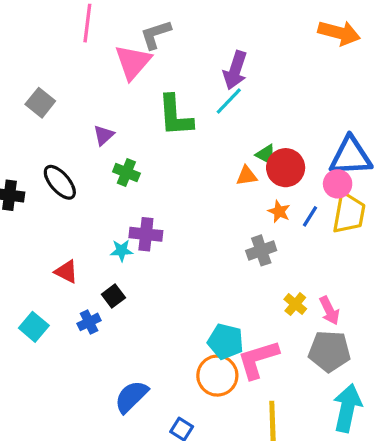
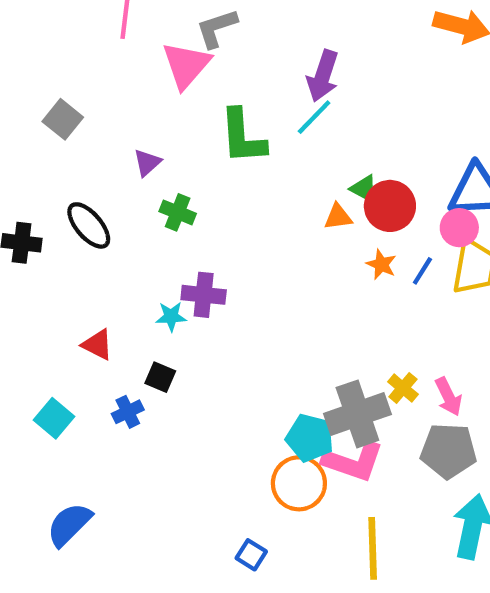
gray cross: (261, 250) -> (357, 414), moved, size x1.6
black square: (113, 296) -> (160, 377), turned -30
pink L-shape: (258, 359) -> (353, 462), turned -144
blue semicircle: (131, 397) -> (69, 524), moved

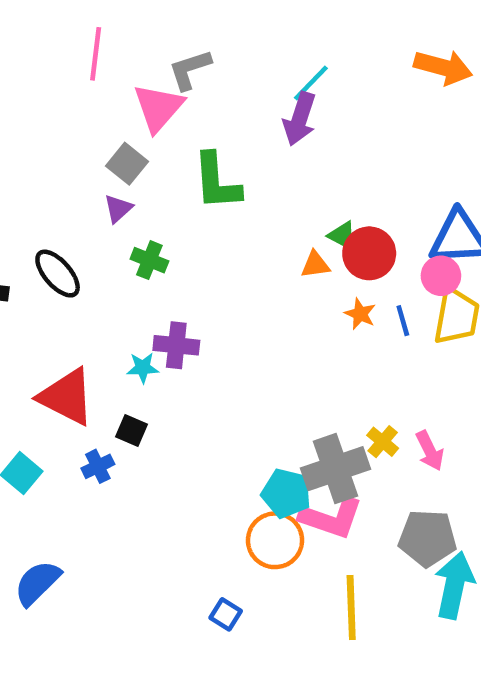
cyan line: (314, 117) -> (311, 83), moved
gray square: (63, 119) -> (127, 164), moved
blue line: (422, 271) -> (403, 321), turned -48
red triangle: (97, 345) -> (66, 397), size x1.8
gray pentagon: (448, 451) -> (427, 538), moved

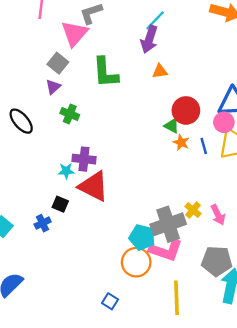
green triangle: (342, 235) -> (172, 126), moved
orange triangle: (315, 265) -> (160, 71), moved
red triangle: (66, 397) -> (93, 186), moved

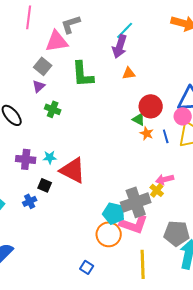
pink triangle: (75, 33) -> (57, 41), turned 40
purple cross: (84, 159) -> (26, 159), moved
pink arrow: (218, 215) -> (165, 179), moved, turned 102

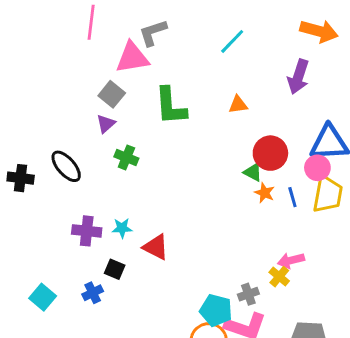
purple arrow: (120, 46) -> (298, 77), moved
red triangle: (73, 170) -> (156, 247), size x0.7
gray cross: (136, 202) -> (248, 294), size x0.5

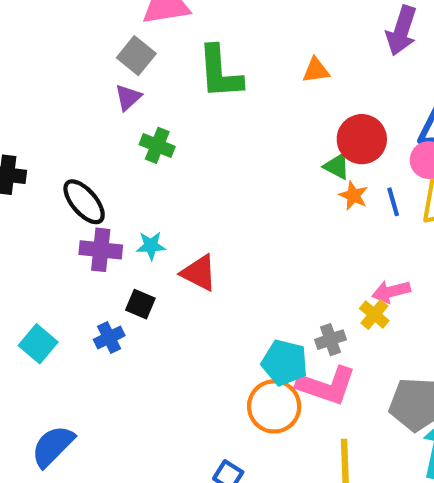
black ellipse: (66, 166) -> (84, 202), moved

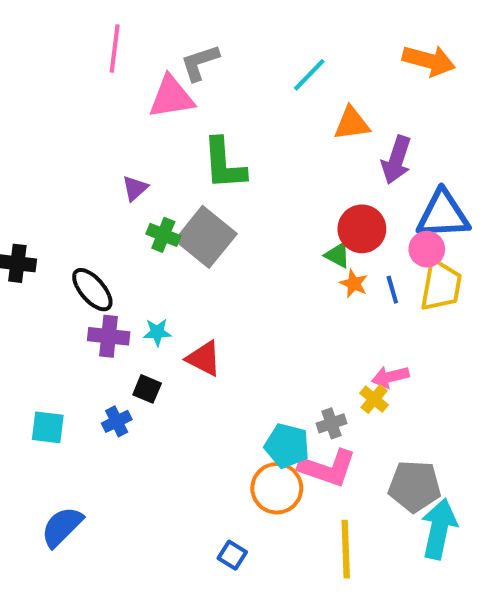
purple arrow: (401, 31) -> (396, 160), moved
gray square: (136, 56) -> (206, 237), moved, size x1.6
orange triangle: (316, 70) -> (352, 123), moved, size x1.4
cyan square: (38, 344) -> (48, 427), turned -33

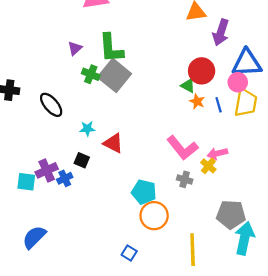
green L-shape: (224, 164) -> (111, 48), moved
purple cross: (109, 336) -> (47, 170), moved, turned -30
gray cross: (332, 423) -> (185, 179), turned 35
cyan pentagon: (287, 446) -> (144, 192), moved
pink L-shape: (327, 468) -> (182, 148), moved, turned 32

